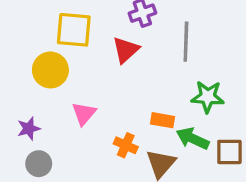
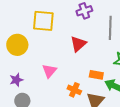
red triangle: (126, 50) -> (78, 44), moved
yellow circle: (50, 70) -> (17, 45), moved

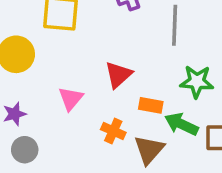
red triangle: (78, 44) -> (118, 75), moved

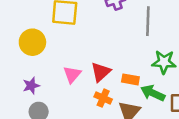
red triangle: (118, 75) -> (101, 72), moved

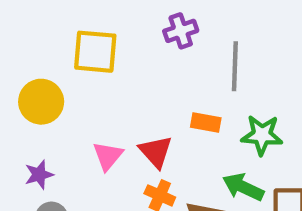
red triangle: (101, 72) -> (156, 152), turned -30
orange rectangle: (130, 79) -> (206, 122), moved

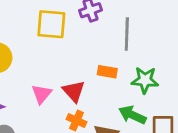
yellow square: (95, 52) -> (51, 24), moved

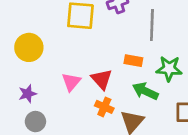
green arrow: (132, 115) -> (145, 91), moved

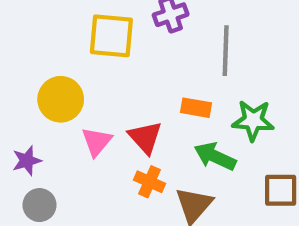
yellow circle: (29, 47) -> (61, 99), moved

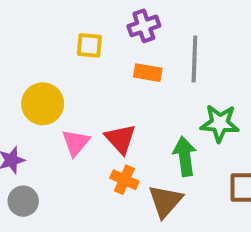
yellow square: (111, 36) -> (89, 45), size x0.6
orange rectangle: (196, 108) -> (148, 73), moved
green arrow: (215, 156) -> (185, 156), turned 57

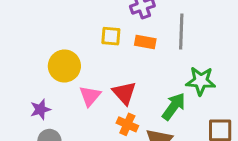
yellow square: (89, 45) -> (111, 36), moved
green arrow: (185, 156) -> (174, 106), turned 44

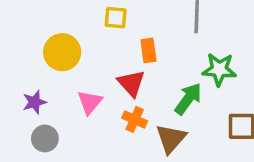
orange rectangle: (145, 42) -> (148, 50), moved, turned 72
pink triangle: (90, 96) -> (90, 102), moved

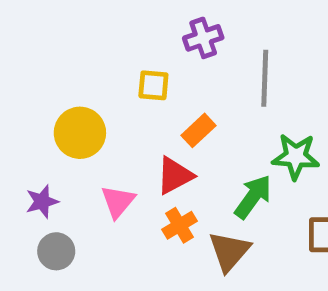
orange rectangle: (148, 50) -> (198, 130), turned 55
red triangle: (131, 83) -> (175, 175), turned 44
orange cross: (135, 119) -> (180, 225), turned 35

